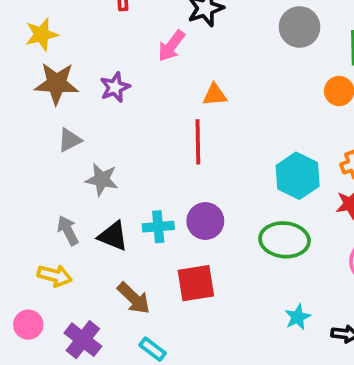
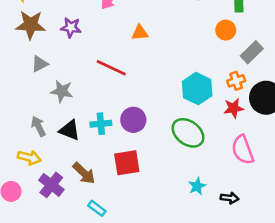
purple star: (115, 87) -> (71, 27), turned 30
red line: (198, 142) -> (111, 68), moved, turned -64
green ellipse: (284, 240) -> (188, 133), turned 32
purple cross: (83, 340) -> (51, 185), moved

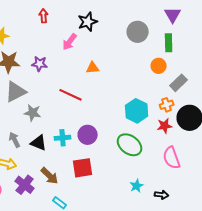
gray triangle: (40, 64) -> (16, 92), size x1.6

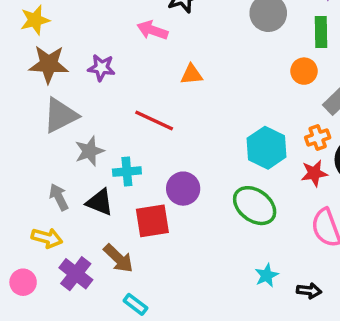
pink arrow: (70, 42) -> (152, 30), turned 72
gray star: (33, 113) -> (89, 151), turned -30
cyan cross: (63, 138) -> (127, 172), moved
red square: (83, 168) -> (152, 221), moved

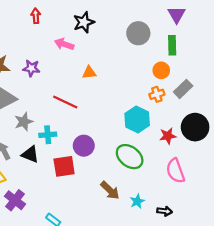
orange cross: (318, 137) -> (157, 94), moved
brown arrow: (118, 258) -> (110, 190), moved

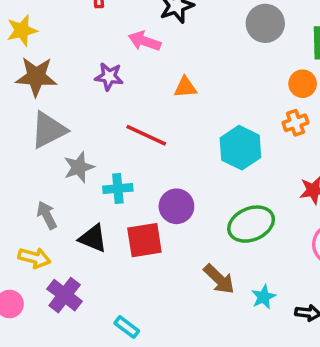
purple star: (31, 68) -> (109, 77), moved
cyan hexagon: (137, 119) -> (240, 148), moved
black triangle: (30, 154) -> (93, 238), moved
green ellipse: (130, 157) -> (251, 224), turned -60

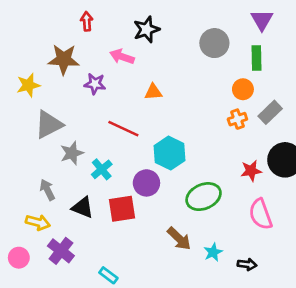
yellow star: (22, 30) -> (28, 85), moved
brown star: (36, 77) -> (64, 59), moved
cyan hexagon: (240, 148) -> (170, 153), moved
cyan cross: (118, 189) -> (102, 169), turned -35

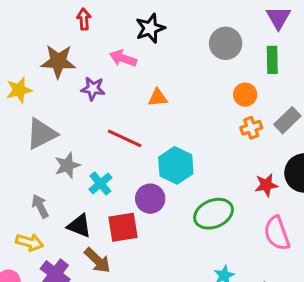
orange circle: (243, 89) -> (245, 95), moved
brown arrow: (179, 239) -> (97, 260), moved

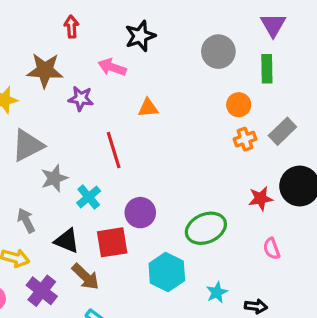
red line: (125, 138) -> (114, 150), turned 48
cyan hexagon: (176, 165) -> (167, 272), moved
pink semicircle: (277, 233) -> (272, 249), size x0.6

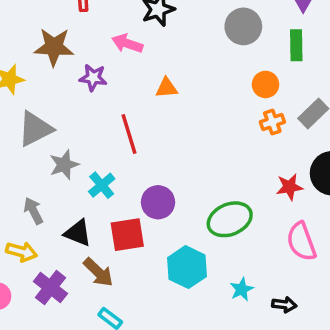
pink semicircle: (272, 249) -> (301, 241), size x1.6

